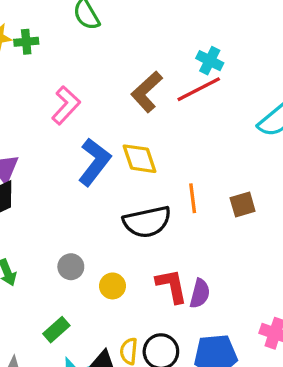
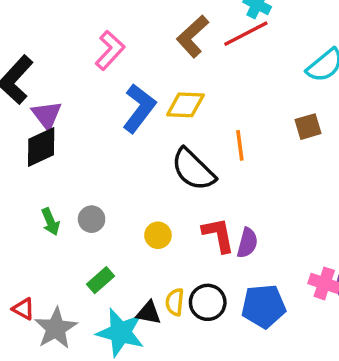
yellow diamond: (140, 159) -> (185, 105), turned -69
brown square: (243, 204) -> (308, 127), moved
black semicircle: (147, 222) -> (193, 170), turned 57
gray circle: (71, 267) -> (92, 219), moved

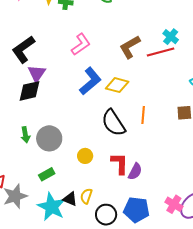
gray circle: (92, 219) -> (49, 138), size x1.6
black circle: (208, 302) -> (106, 215), moved

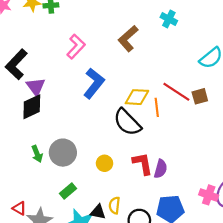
red line: (161, 52) -> (176, 92), moved, turned 60
yellow diamond: (117, 85) -> (137, 97), moved

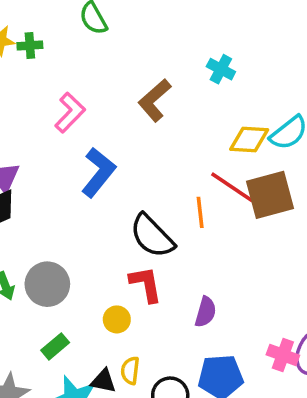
brown square: (200, 96) -> (270, 195), size x1.8
yellow diamond: (137, 97) -> (249, 139), moved
yellow circle: (105, 163) -> (117, 319), moved
red L-shape: (143, 164) -> (146, 284), moved

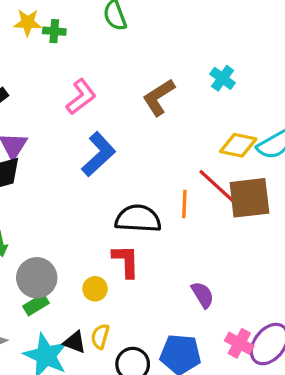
black semicircle: (152, 236) -> (138, 219), turned 129
gray circle: (47, 284) -> (37, 278), moved
purple semicircle: (205, 312) -> (203, 295), moved, turned -56

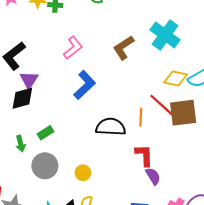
cyan cross: (223, 78) -> (165, 35), size x1.8
red L-shape: (126, 261) -> (144, 155), moved
green rectangle: (36, 305) -> (46, 133), moved

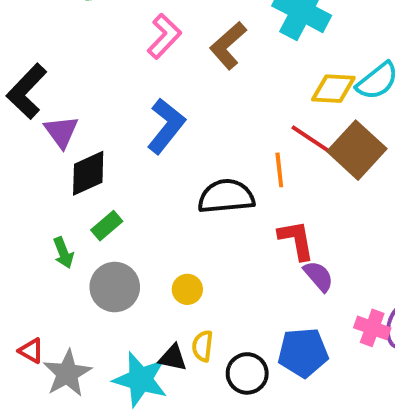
pink L-shape: (73, 48) -> (164, 36), moved
black diamond: (22, 98) -> (88, 173), moved
brown square: (183, 113) -> (357, 150), turned -32

